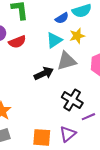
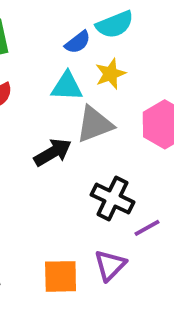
cyan triangle: (54, 40) -> (67, 86), turned 42

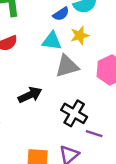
black arrow: (53, 152) -> (30, 95), moved
purple line: (147, 228) -> (94, 134), turned 42

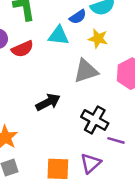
yellow star: (80, 35) -> (98, 39), turned 30
cyan triangle: (52, 41) -> (59, 36), moved

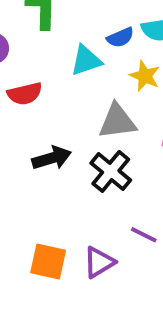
cyan triangle: (59, 36) -> (86, 60), turned -35
red semicircle: (22, 49) -> (25, 94), moved
black cross: (95, 120) -> (111, 172), moved

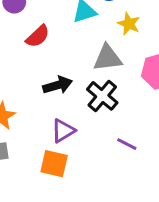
red semicircle: (25, 94) -> (38, 36), turned -30
purple triangle: (99, 262) -> (63, 131), moved

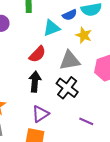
red semicircle: (38, 36) -> (37, 54), moved
black arrow: (58, 85) -> (35, 82), turned -66

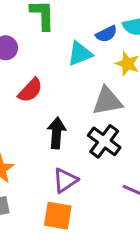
red semicircle: (37, 54) -> (30, 90), moved

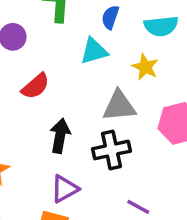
blue semicircle: (106, 34) -> (110, 17), moved, turned 130
black cross: (104, 141) -> (112, 150), turned 36

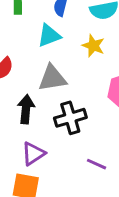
gray triangle: (119, 106) -> (52, 78), moved

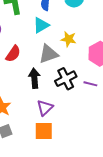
yellow star: (93, 46) -> (69, 39), moved
purple line: (96, 164) -> (90, 84), moved

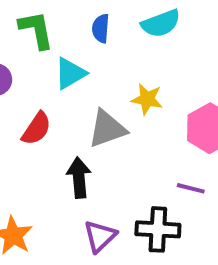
cyan triangle: (41, 25) -> (70, 73), moved
black cross: (66, 79) -> (158, 229), moved, turned 30

